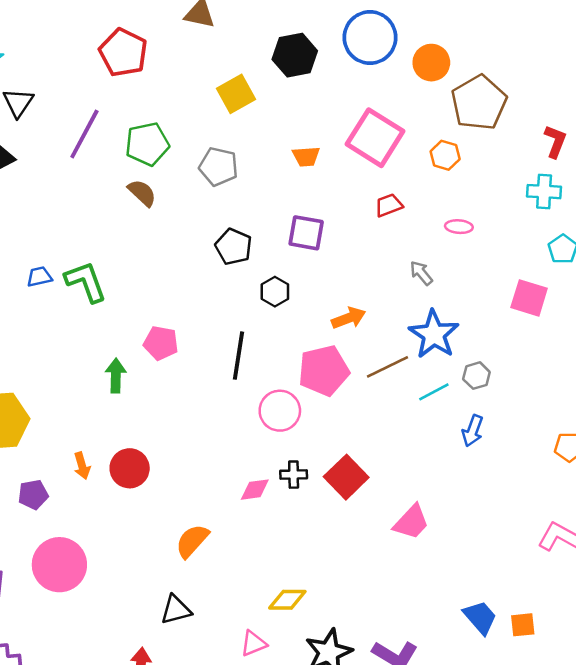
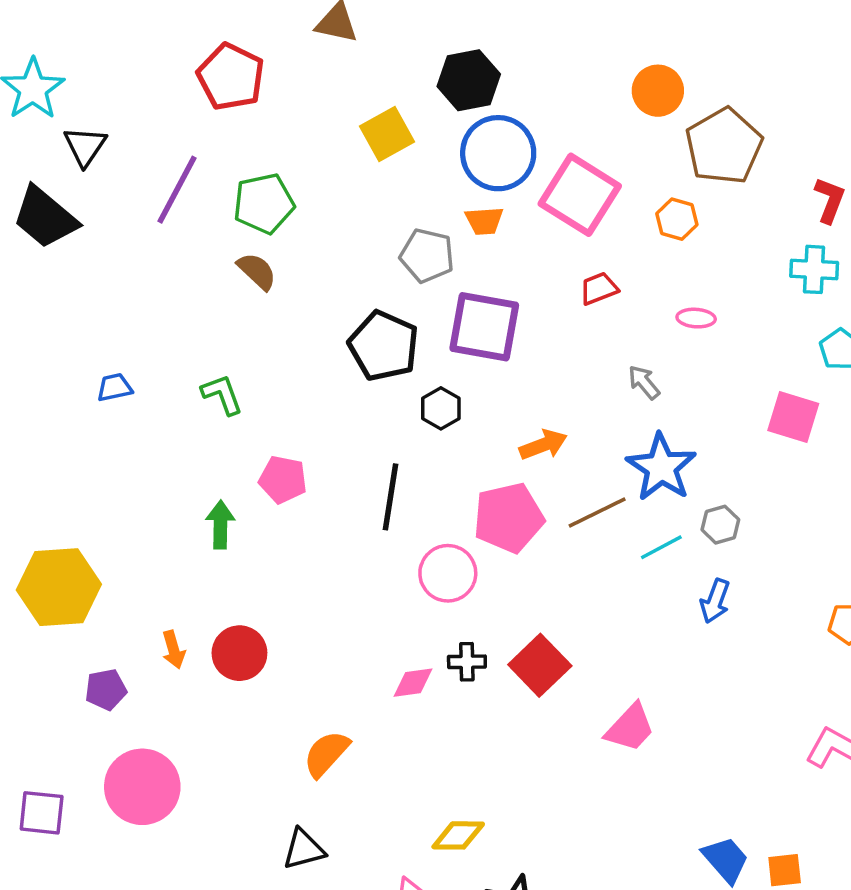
blue circle: (370, 38) -> (498, 153), moved
gray pentagon: (218, 166) -> (427, 256), moved
purple square: (306, 233) -> (484, 327), size x1.4
black pentagon: (233, 247) -> (384, 346), size x1.4
green L-shape: (86, 282) -> (222, 394), moved, size x0.7

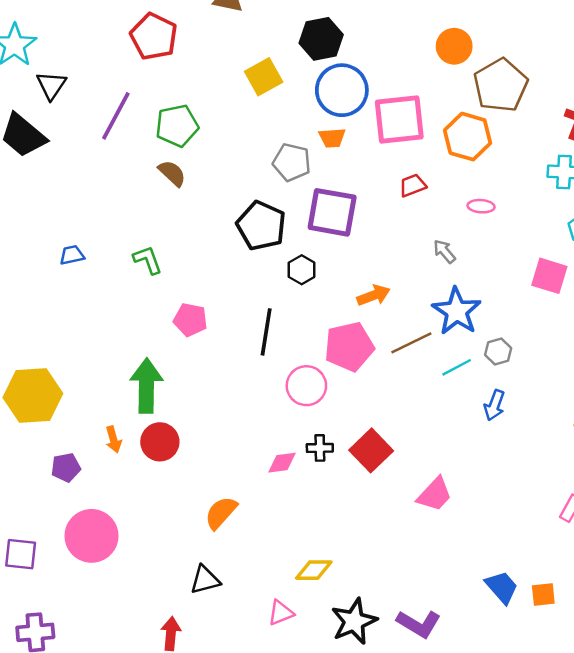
pink square: (580, 195) -> (399, 119), turned -38
orange hexagon: (677, 219) -> (468, 137), size x1.6
green arrow: (220, 525) -> (146, 386), moved, size x1.6

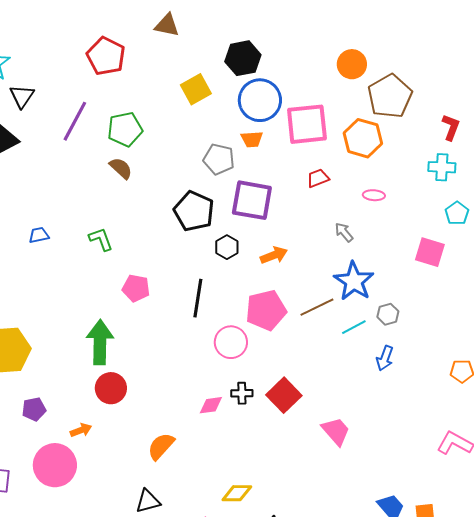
orange arrow: (374, 295) -> (274, 255), moved
orange arrow: (113, 439) -> (81, 430), moved, turned -95
pink trapezoid: (435, 494) -> (336, 431), turned -84

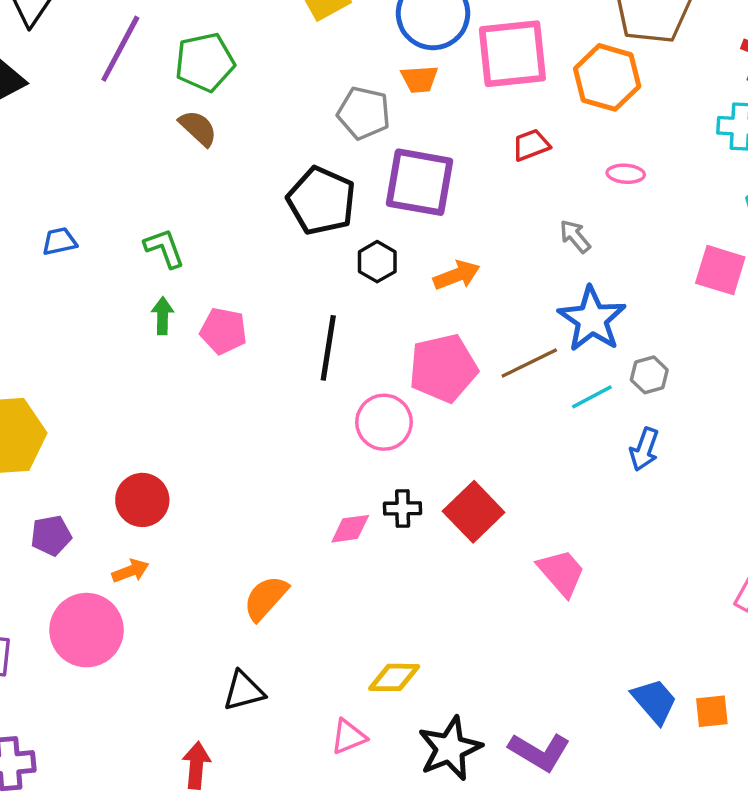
green arrow: (100, 342) -> (163, 316), moved, size x0.5
red circle: (111, 388) -> (142, 500), moved

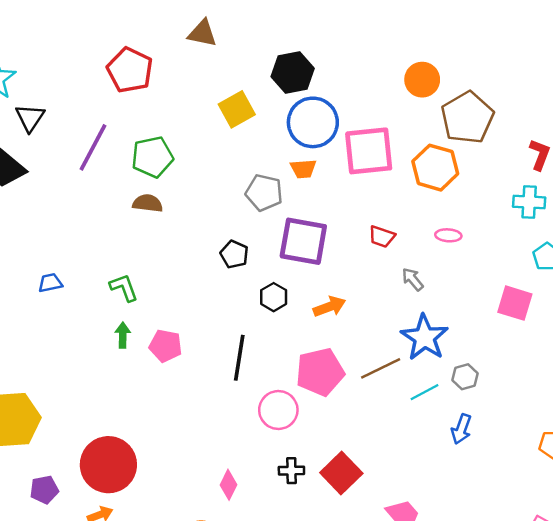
brown semicircle: (198, 128) -> (148, 203), turned -36
red trapezoid: (531, 145) -> (382, 236), moved, turned -140
black pentagon: (321, 201) -> (234, 254), size x0.6
red circle: (142, 500) -> (108, 465), size x1.5
pink diamond: (350, 529) -> (228, 485), moved, turned -56

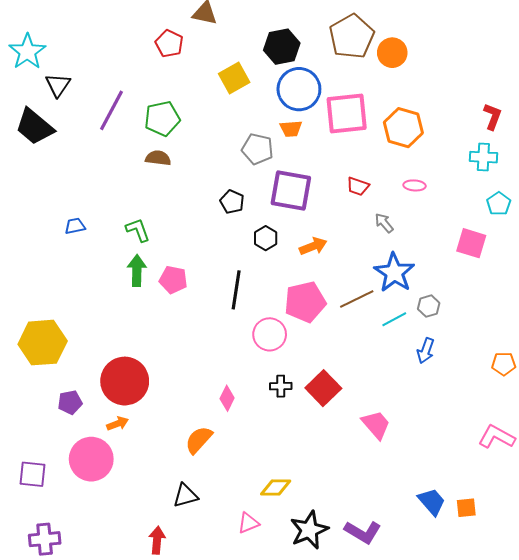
red pentagon: (130, 70) -> (169, 44), moved, size x0.7
brown pentagon: (467, 118) -> (352, 36), moved
green arrow: (123, 335) -> (137, 271), size x1.4

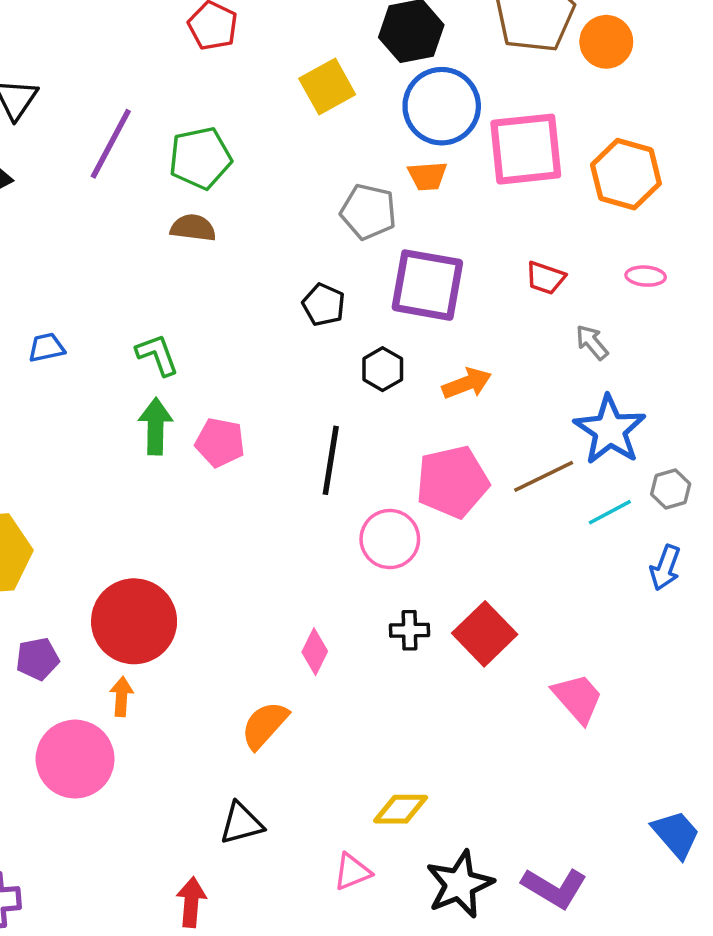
orange arrow: (118, 424) -> (122, 696), turned -65

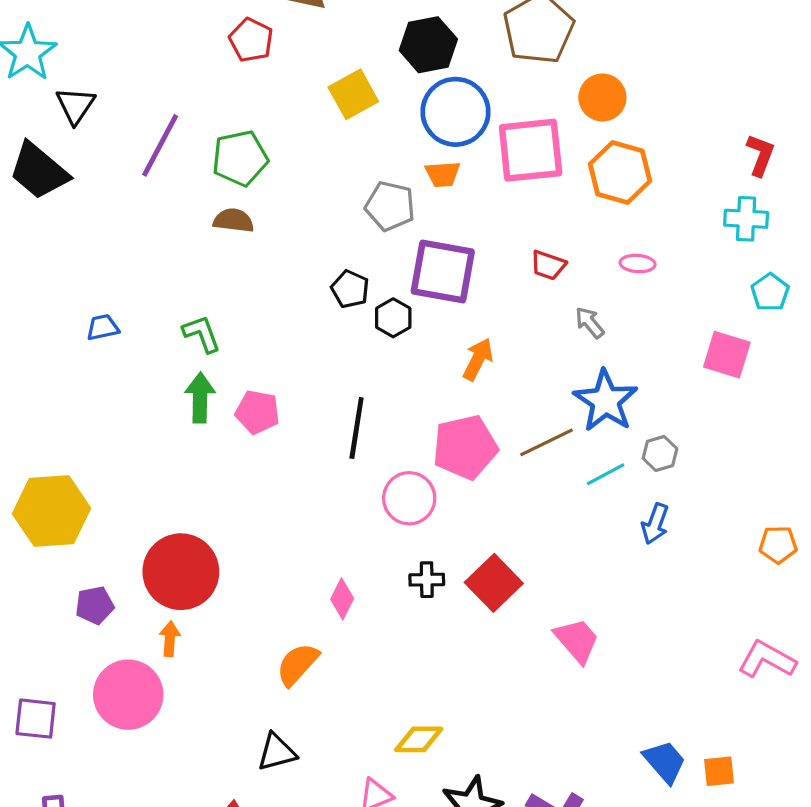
orange circle: (606, 42) -> (602, 97), moved
black hexagon: (383, 369) -> (393, 318), moved
orange arrow: (467, 383) -> (478, 359), turned -42

